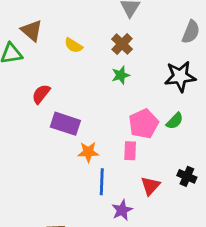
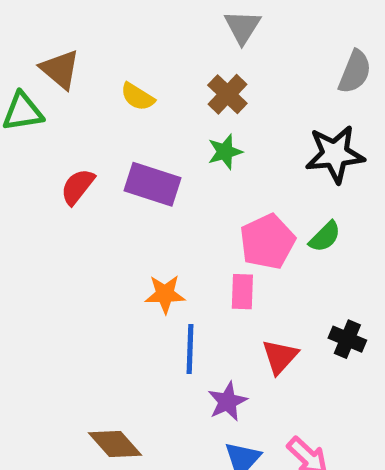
purple rectangle: (65, 124) -> (153, 184), moved

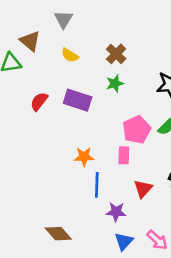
gray triangle: (242, 27) -> (63, 19), moved
purple star: (227, 402) -> (116, 212), turned 30

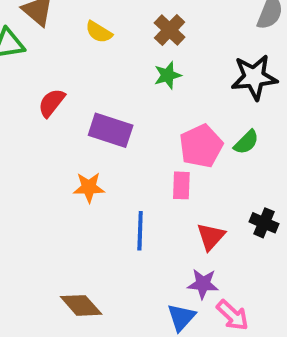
purple rectangle: (78, 100) -> (111, 130), moved
orange star: (84, 157) -> (89, 187), moved
purple star: (116, 212) -> (203, 284), moved

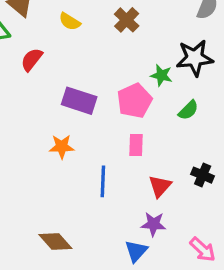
green star: (168, 75) -> (161, 75), moved, turned 30
red semicircle: (52, 103) -> (32, 60), moved
pink pentagon: (201, 146) -> (135, 101), moved
pink arrow: (233, 315) -> (203, 249), moved

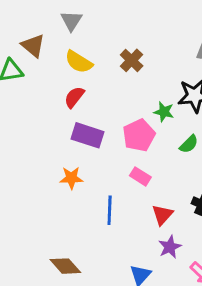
yellow semicircle: (70, 22) -> (79, 62), size x1.4
red semicircle: (32, 60) -> (74, 97), moved
pink rectangle: (136, 145) -> (140, 176), turned -60
purple star: (154, 224) -> (170, 247), moved, turned -30

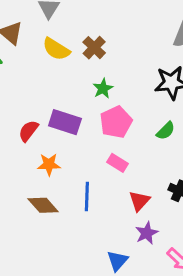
brown cross: (132, 60) -> (94, 48), moved
red semicircle: (74, 97) -> (28, 131), moved
green star: (164, 112) -> (103, 88), moved, turned 30
brown diamond: (65, 266) -> (43, 205), moved

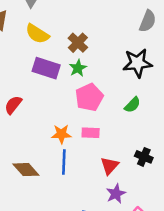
brown cross: (94, 48) -> (78, 43), moved
purple rectangle: (65, 122) -> (46, 68), moved
pink rectangle: (118, 163) -> (91, 133), turned -30
orange star: (49, 164) -> (61, 134), moved

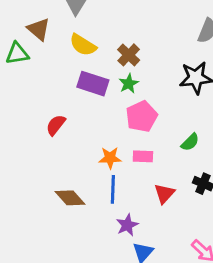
green semicircle: (132, 105) -> (190, 142), moved
purple star: (116, 194) -> (127, 225), moved

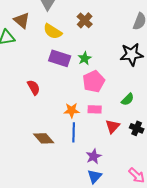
brown cross: (129, 55) -> (85, 20), moved
red semicircle: (56, 125) -> (34, 87), turned 112
red triangle: (164, 194) -> (113, 126), moved
purple star: (127, 225) -> (94, 156), moved

